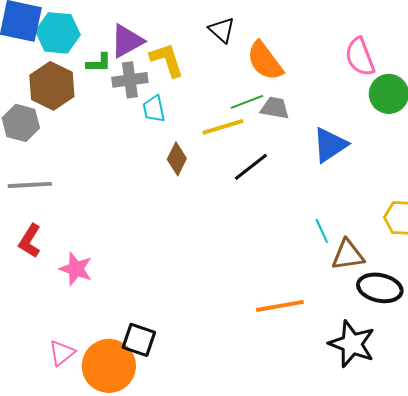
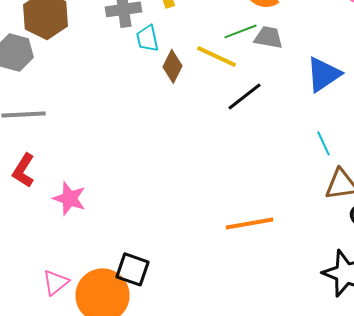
yellow line: (223, 127) -> (216, 56), turned 42
brown diamond: (177, 159) -> (172, 66), moved
cyan line: (322, 231) -> (324, 143), moved
orange line: (280, 306) -> (250, 223), moved

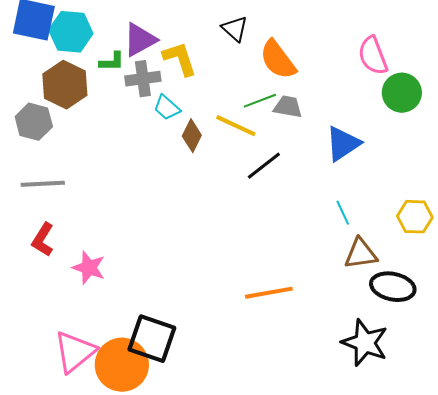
cyan trapezoid: (148, 38) -> (167, 108), turned -36
black square: (132, 269) -> (152, 339), size x1.4
pink triangle: (56, 282) -> (75, 352), size x1.6

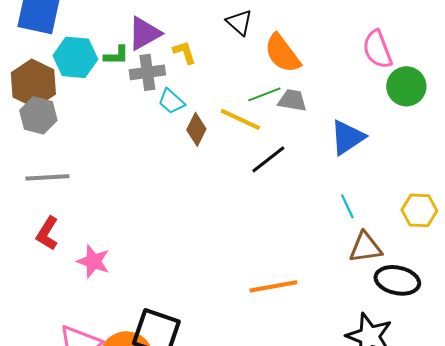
cyan hexagon: (71, 32) -> (75, 57), moved
yellow L-shape: (180, 59) -> (184, 52), size x0.7
brown hexagon: (65, 85) -> (33, 83), moved

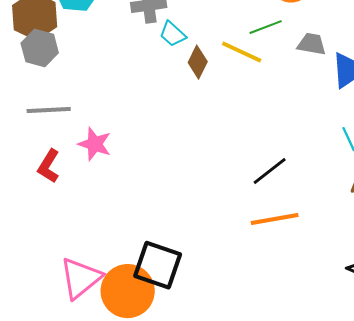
gray trapezoid: (292, 100) -> (312, 44), moved
black line: (268, 159) -> (270, 171), moved
pink star: (93, 261) -> (95, 144), moved

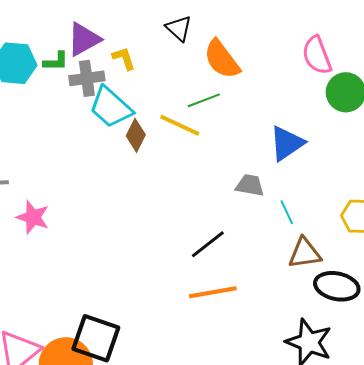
cyan trapezoid: (173, 34) -> (111, 107), size x1.6
gray trapezoid: (312, 44) -> (250, 185), moved

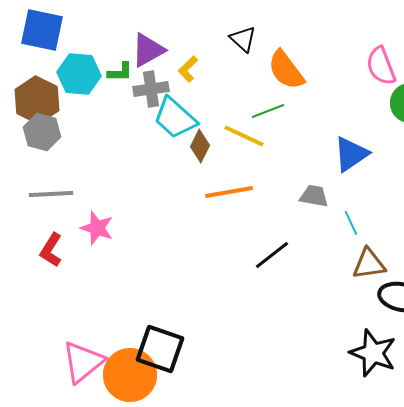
yellow L-shape: (124, 58) -> (188, 69), turned -116
orange line: (213, 292) -> (229, 192), moved

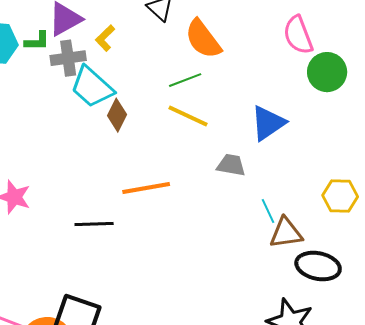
yellow line: (244, 136) -> (188, 116), moved
orange line: (229, 192) -> (146, 188), moved
cyan line: (351, 223) -> (268, 211), moved
black line: (272, 255) -> (94, 224), moved, turned 36

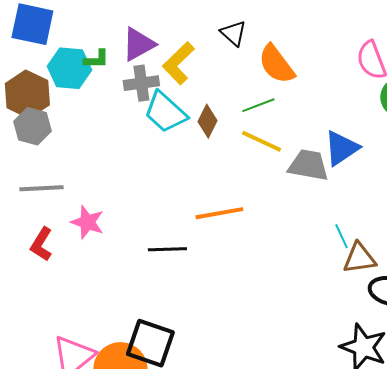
yellow L-shape: (105, 38) -> (178, 63), size x1.6
green L-shape: (37, 41) -> (96, 59), moved
brown diamond: (117, 115) -> (207, 121), moved
gray trapezoid: (231, 165) -> (308, 165), moved, size x1.4

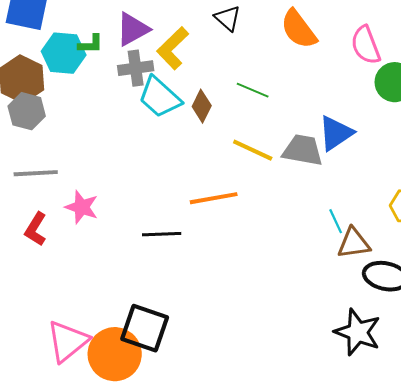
orange semicircle: (276, 64) -> (299, 29), moved
green line: (258, 105) -> (253, 90), turned 44
yellow line: (261, 141) -> (253, 150), moved

